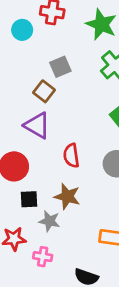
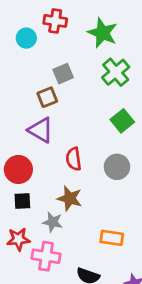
brown square: (44, 91) -> (47, 97), turned 30
black square: (29, 199) -> (22, 201), moved
pink cross: (43, 257) -> (46, 256), size x1.5

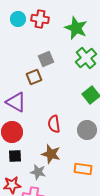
cyan circle: (26, 38) -> (18, 19), moved
purple triangle: (41, 130) -> (16, 102), moved
orange rectangle: (112, 238) -> (83, 169), moved

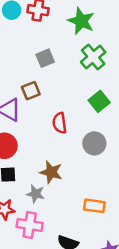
brown square: (34, 77) -> (31, 91), moved
red semicircle: (54, 124) -> (60, 123), moved
orange rectangle: (83, 169) -> (94, 206), moved

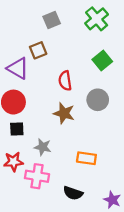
brown star: (51, 172) -> (64, 113), moved
orange rectangle: (94, 206) -> (86, 158), moved

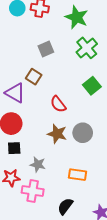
brown square: (38, 50) -> (34, 77), turned -35
red semicircle: (65, 81) -> (58, 104), turned -30
gray circle: (98, 100) -> (83, 133), moved
black semicircle: (73, 193) -> (65, 206), turned 108

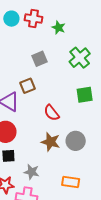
green star: (77, 17) -> (59, 28), moved, size x0.6
brown square: (34, 77) -> (27, 86), turned 35
green square: (92, 86) -> (85, 95), turned 30

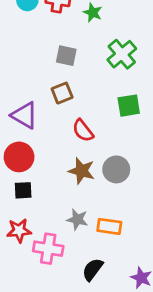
gray square: (40, 59) -> (66, 56), turned 35
brown square: (27, 86) -> (62, 93), moved
gray star: (31, 172) -> (77, 219), moved

